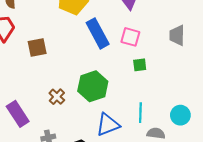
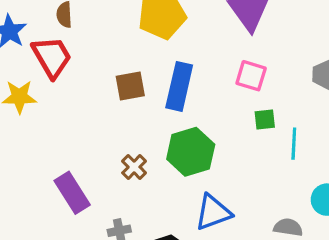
blue rectangle: (98, 33) -> (179, 86), moved, turned 40
brown square: (37, 47) -> (130, 86), moved
cyan line: (140, 113) -> (294, 144), moved

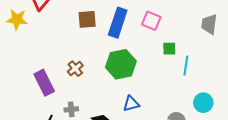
pink square: (251, 76) -> (151, 21), moved
brown cross: (134, 167) -> (75, 69), moved
blue triangle: (213, 212) -> (131, 104), size x0.7

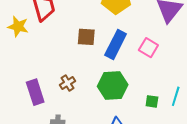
green square: (169, 49) -> (152, 101), moved

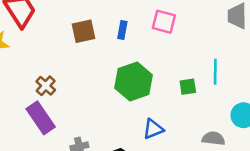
blue rectangle: (116, 45) -> (122, 30), size x0.5
brown cross: (68, 83) -> (46, 86), moved

